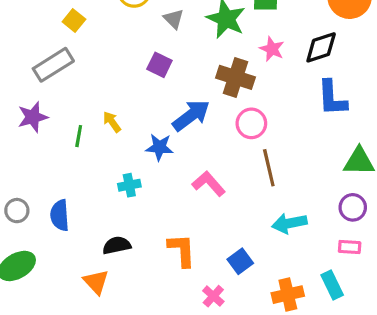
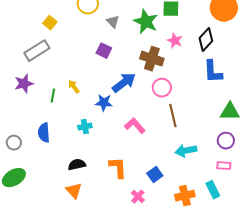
black diamond: (321, 47) -> (206, 40), turned -30
blue semicircle: (60, 215) -> (44, 133), moved
orange triangle: (96, 282) -> (74, 191), moved

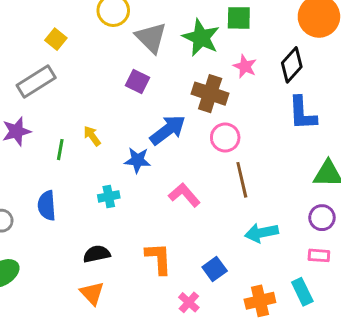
gray triangle: (113, 22) -> (151, 38), size x1.6

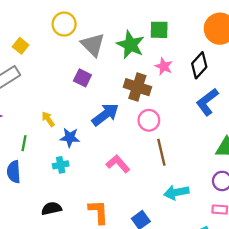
blue L-shape: (302, 113) -> (207, 102), turned 56
green line: (60, 150) -> (24, 143), moved
blue star: (137, 160) -> (70, 137), moved

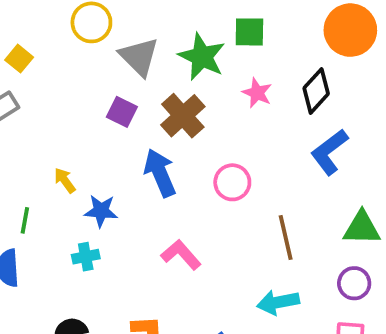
brown cross: (137, 87) -> (183, 116), moved, turned 30
blue arrow: (105, 115) -> (160, 173), turned -76
brown line: (161, 152) -> (286, 238), moved

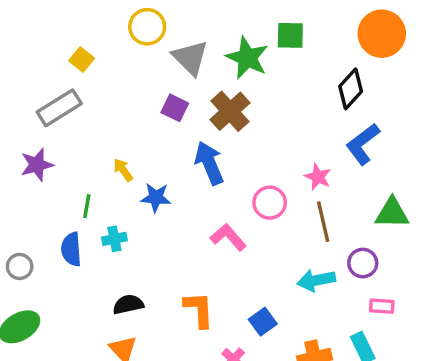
pink star: (257, 93) -> (318, 177), moved
pink circle: (232, 182) -> (270, 203), moved
cyan cross: (86, 257) -> (114, 239), moved
purple circle: (354, 283) -> (363, 263), moved

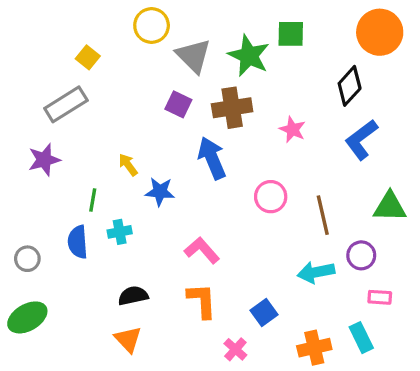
brown cross: (230, 111) -> (232, 108), turned 33
pink star: (318, 177) -> (292, 130), moved
pink L-shape: (228, 237) -> (202, 250), moved

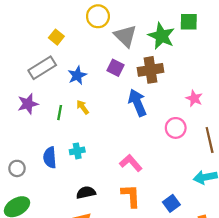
pink star: (292, 130) -> (194, 98), moved
blue star: (160, 192) -> (77, 75), moved, turned -30
green line: (93, 200) -> (60, 113), moved

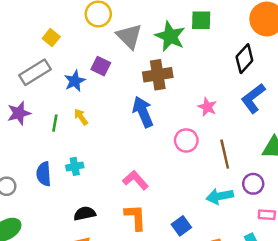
purple square: (115, 68) -> (101, 66), moved

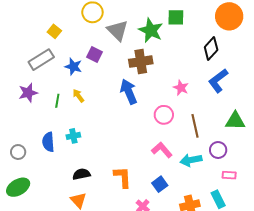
blue star: (75, 81) -> (73, 67), turned -30
pink L-shape: (135, 180) -> (162, 150), moved

